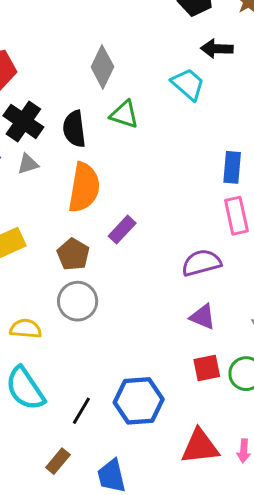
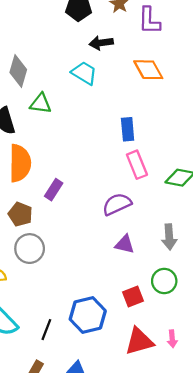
red square: (207, 368) -> (133, 296), moved

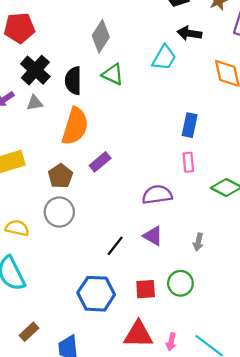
cyan trapezoid: (84, 73) -> (164, 58), turned 72
pink rectangle: (137, 165) -> (188, 162), size x0.7
gray arrow: (169, 237) -> (198, 242), size x0.7
black line: (46, 330) -> (115, 246), moved

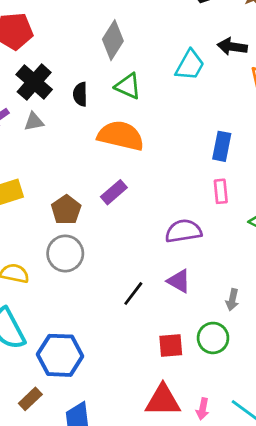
black arrow: (189, 33) -> (232, 47), moved
black semicircle: (73, 81) -> (80, 94), size x0.7
orange semicircle: (75, 126) -> (121, 136), moved, turned -93
gray arrow: (198, 242) -> (232, 300), moved
blue hexagon: (96, 294) -> (60, 355), moved

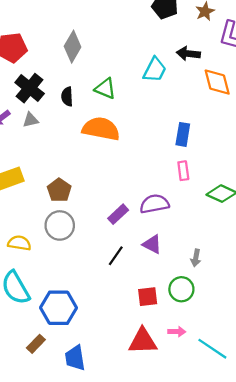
gray diamond: (113, 40) -> (73, 47), moved
purple rectangle: (114, 192) -> (118, 214), moved
pink arrow: (203, 409) -> (177, 332), moved, turned -98

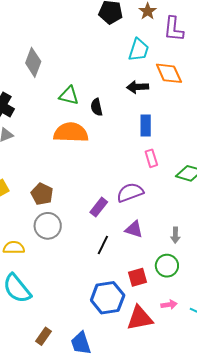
black arrow: (188, 54) -> (138, 87), moved
cyan trapezoid: (155, 70) -> (139, 50), moved
black semicircle: (67, 97) -> (97, 107), moved
blue hexagon: (58, 308) -> (108, 298), moved

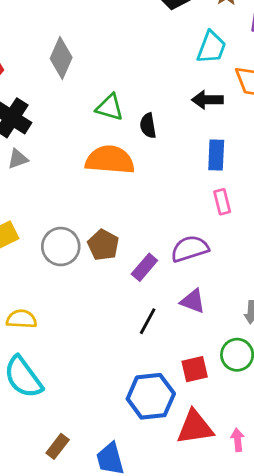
brown pentagon: (42, 194) -> (103, 245), moved
gray circle: (48, 226) -> (61, 247), moved
pink arrow: (169, 305) -> (238, 440), moved, turned -91

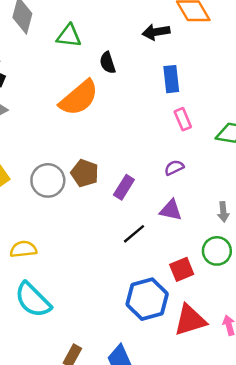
green triangle: (110, 107) -> (69, 36), moved
orange semicircle: (110, 160) -> (79, 98), turned 144
purple semicircle: (190, 249) -> (174, 168), moved, size x0.6
black line: (148, 321) -> (134, 234), turned 30

